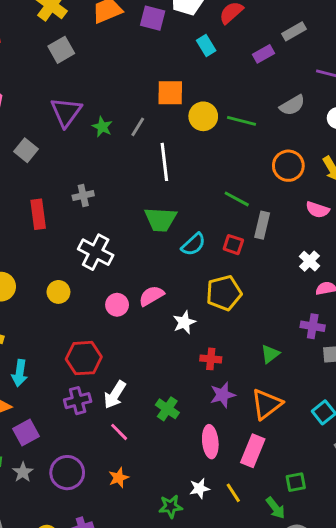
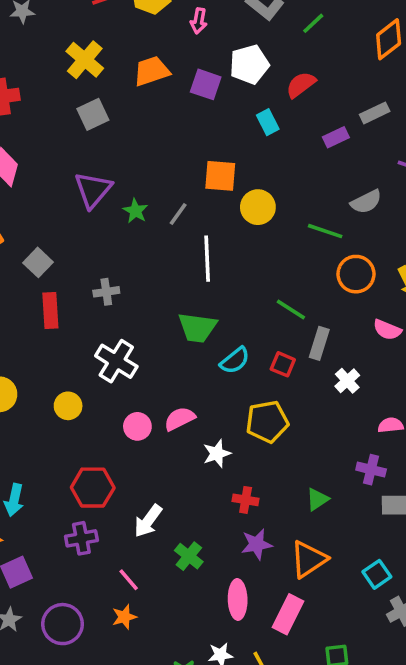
green line: (241, 121) -> (325, 231), moved
gray square: (26, 150) -> (38, 262), moved
white cross: (309, 261) -> (347, 381), moved
white arrow: (115, 395) -> (148, 521), moved
orange star: (119, 478) -> (124, 617), moved

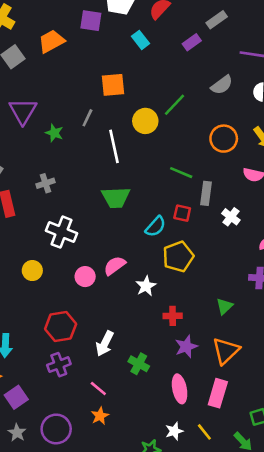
orange trapezoid: (152, 71) -> (51, 41), moved
yellow circle: (258, 207) -> (145, 121), moved
green star: (135, 211) -> (54, 133), moved
green line: (325, 231) -> (174, 105), moved, turned -55
cyan semicircle: (235, 361) -> (156, 226), moved

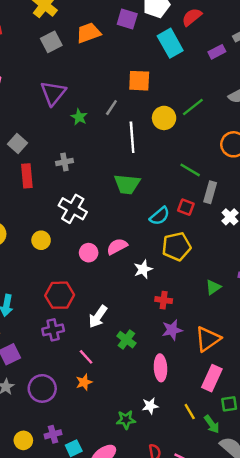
cyan rectangle: (140, 40) -> (170, 43), size x1.6
green triangle: (224, 306) -> (213, 287), moved
pink rectangle: (218, 393) -> (212, 378), moved
yellow line: (204, 432) -> (190, 412), moved

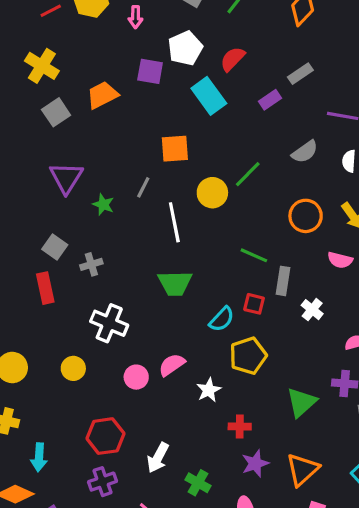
gray square: (17, 144) -> (55, 247), moved
green triangle: (213, 287) -> (301, 402), size x1.5

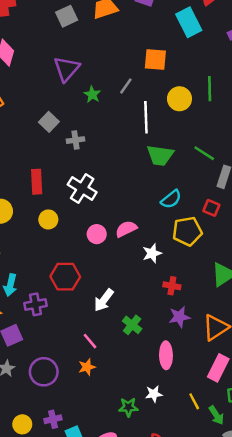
green line: (248, 174) -> (210, 89), turned -55
green trapezoid: (175, 283) -> (160, 155), moved
red rectangle: (45, 288) -> (37, 182), moved
red square: (254, 304) -> (211, 208), moved
purple cross: (102, 482) -> (36, 304), moved

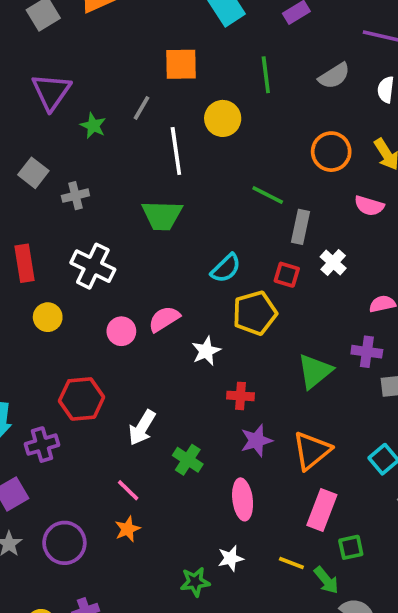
green line: (210, 89) -> (266, 75), moved
green trapezoid: (160, 155) -> (162, 215), moved
yellow line: (194, 401) -> (291, 563), turned -35

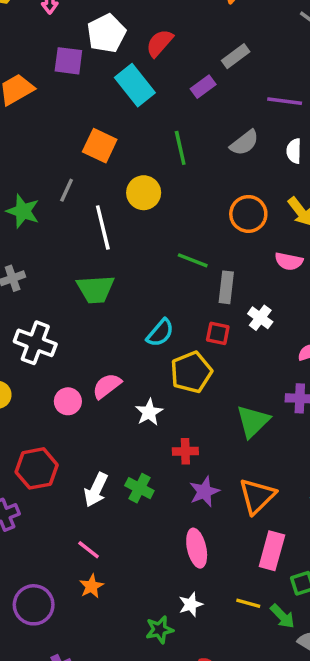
orange square: (181, 64) -> (100, 146), turned 32
green star: (93, 126) -> (23, 211), size x1.4
green cross: (188, 460) -> (139, 488), moved

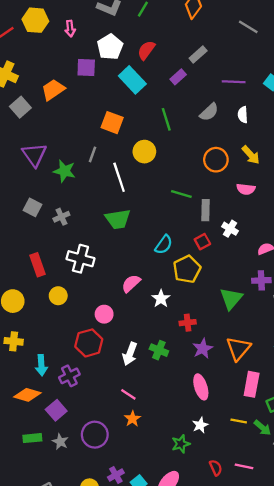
red square: (218, 333) -> (202, 242), turned -35
pink circle: (68, 401) -> (104, 314), moved

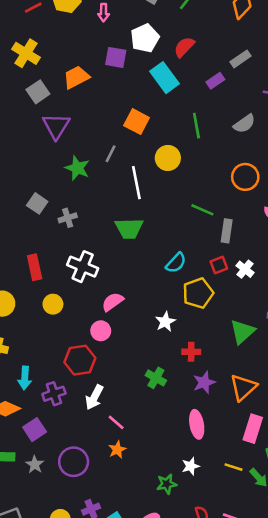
purple triangle: (34, 155) -> (56, 126), moved
white cross: (230, 229) -> (245, 269), moved
pink semicircle: (131, 283) -> (113, 302), moved
white arrow: (130, 354) -> (94, 397), moved

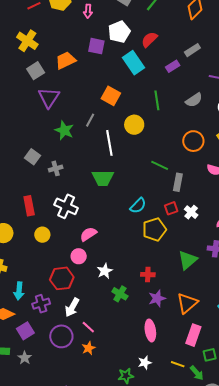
white star: (165, 322) -> (105, 271), moved
purple circle: (74, 462) -> (61, 336), moved

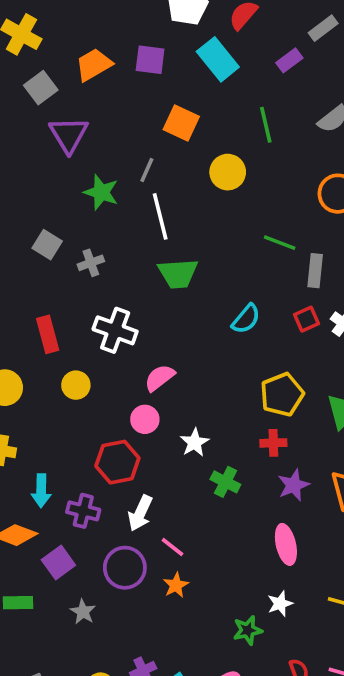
purple square: (96, 46) -> (150, 60), moved
white line: (109, 143) -> (160, 216), moved
yellow pentagon: (154, 229) -> (282, 395), moved
purple cross: (41, 304) -> (83, 511), turned 36
gray star: (25, 358) -> (83, 612), moved

